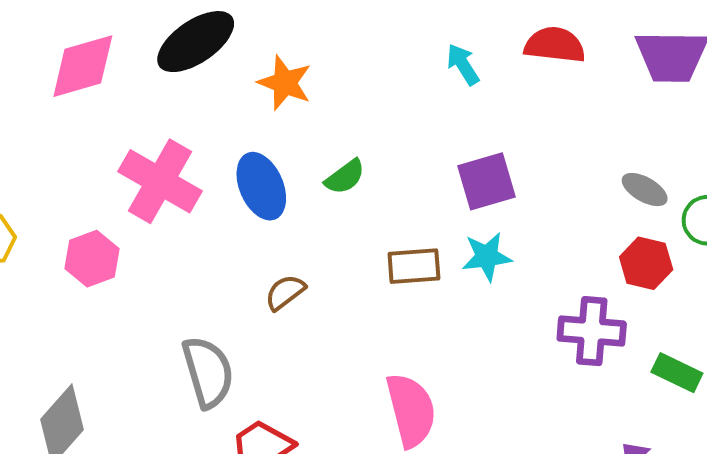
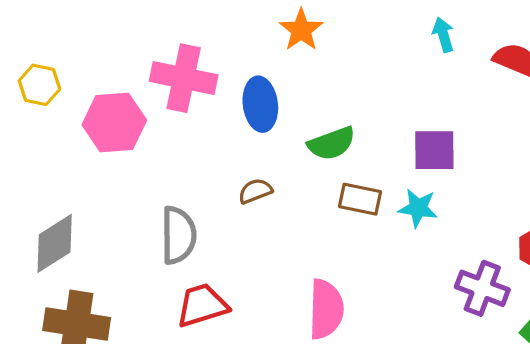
cyan arrow: (463, 64) -> (443, 35), moved
green semicircle: (345, 177) -> (332, 143), moved, size x1.4
pink cross: (160, 181) -> (184, 78), turned -34
pink hexagon: (92, 259) -> (114, 123), size x1.4

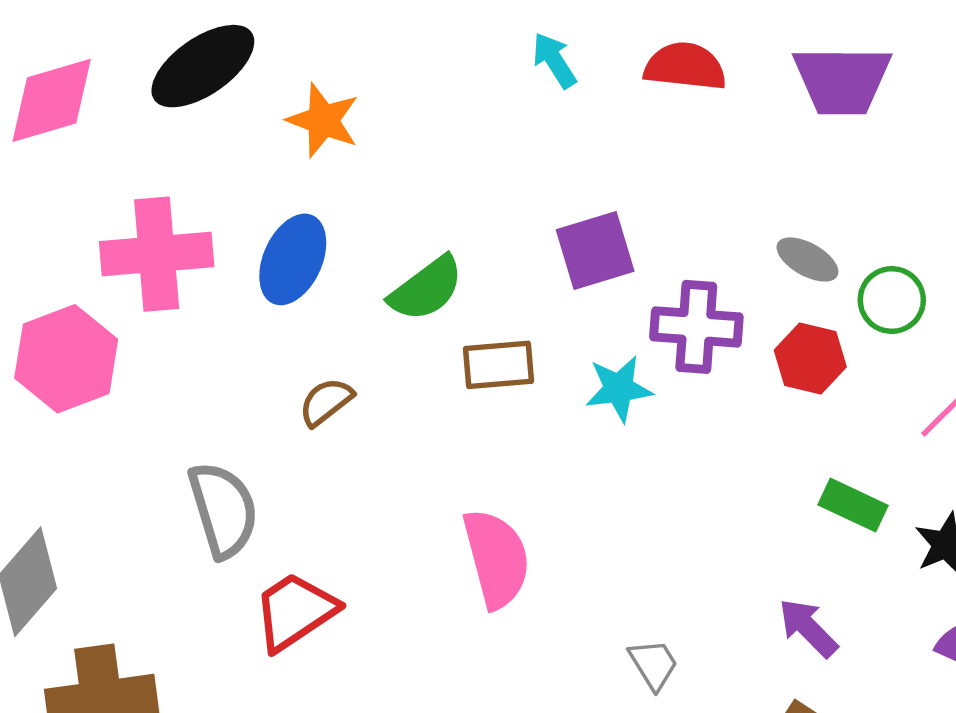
blue ellipse: (260, 104) -> (293, 259), turned 48
cyan star: (418, 208) -> (619, 389), moved
purple cross: (482, 288) -> (696, 327), moved

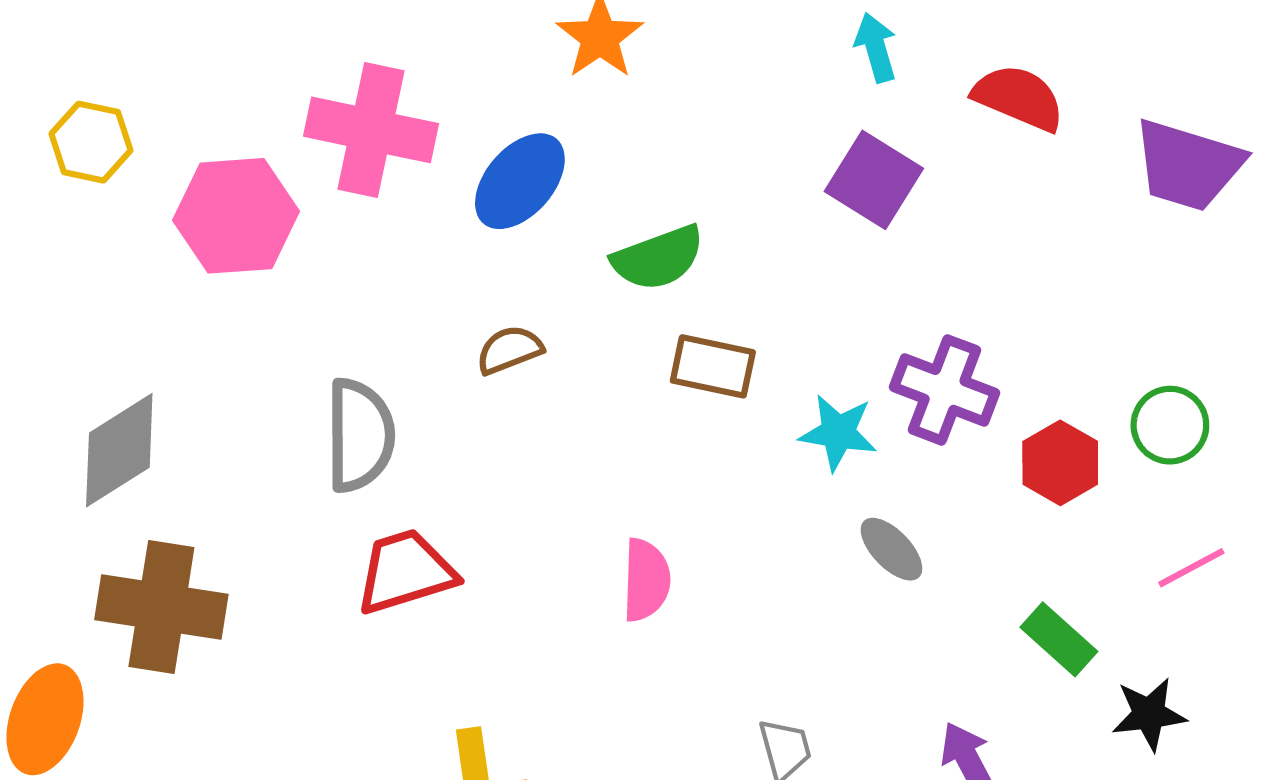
purple square: (595, 251) -> (874, 180), moved, turned 32
gray ellipse: (807, 259) -> (891, 549), moved
pink semicircle: (496, 558) -> (646, 580), size x0.7

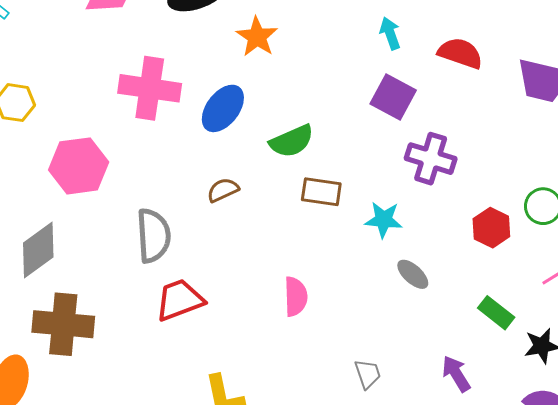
pink hexagon: (236, 216) -> (79, 166), moved
purple cross: (945, 390) -> (431, 159), moved

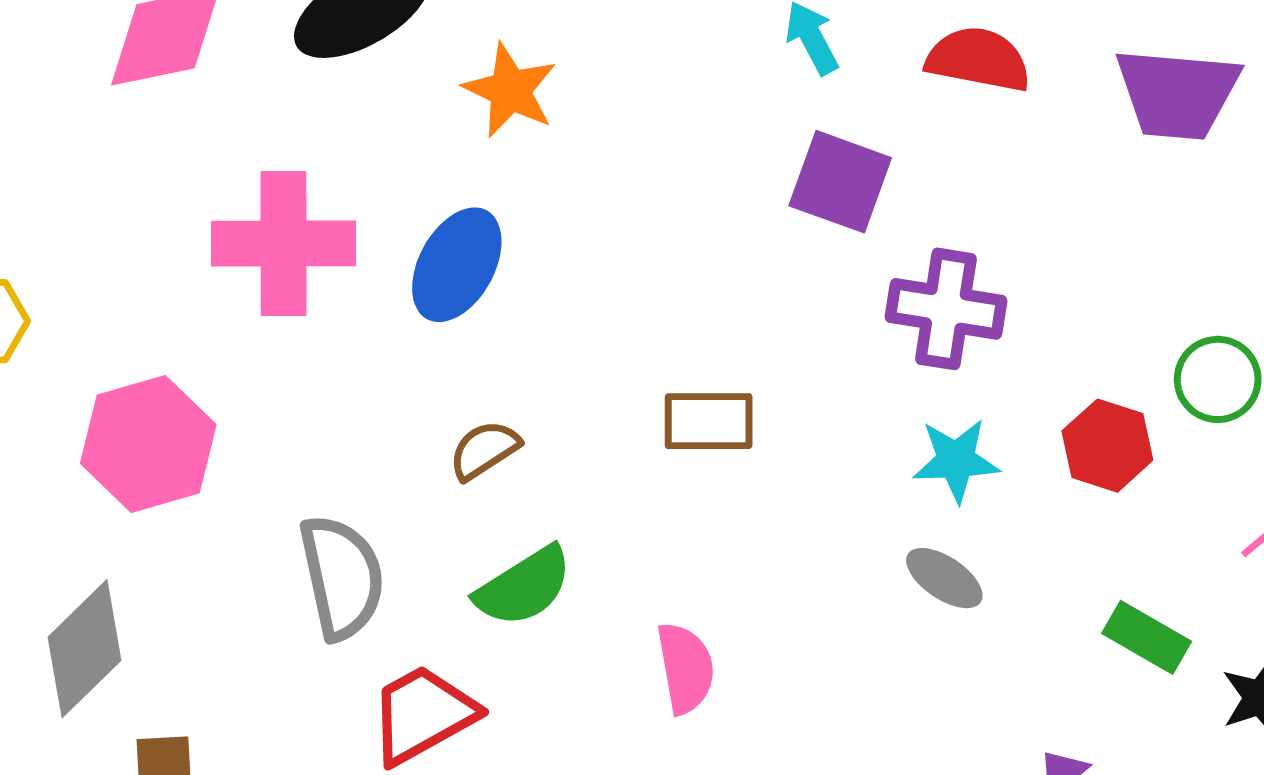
green semicircle: (292, 141) -> (524, 587), moved
cyan star: (384, 220) -> (956, 460), moved

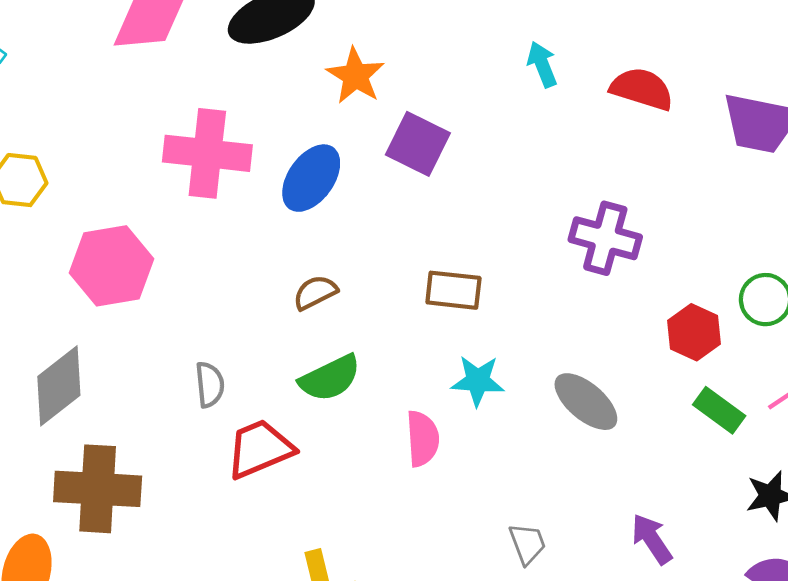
purple square: (840, 182) -> (418, 144), moved
cyan star: (956, 460) -> (478, 381), moved
gray semicircle: (342, 577) -> (210, 385), moved, size x0.6
gray ellipse: (944, 578) -> (586, 402), size x1.4
green rectangle: (1147, 637) -> (719, 410), moved

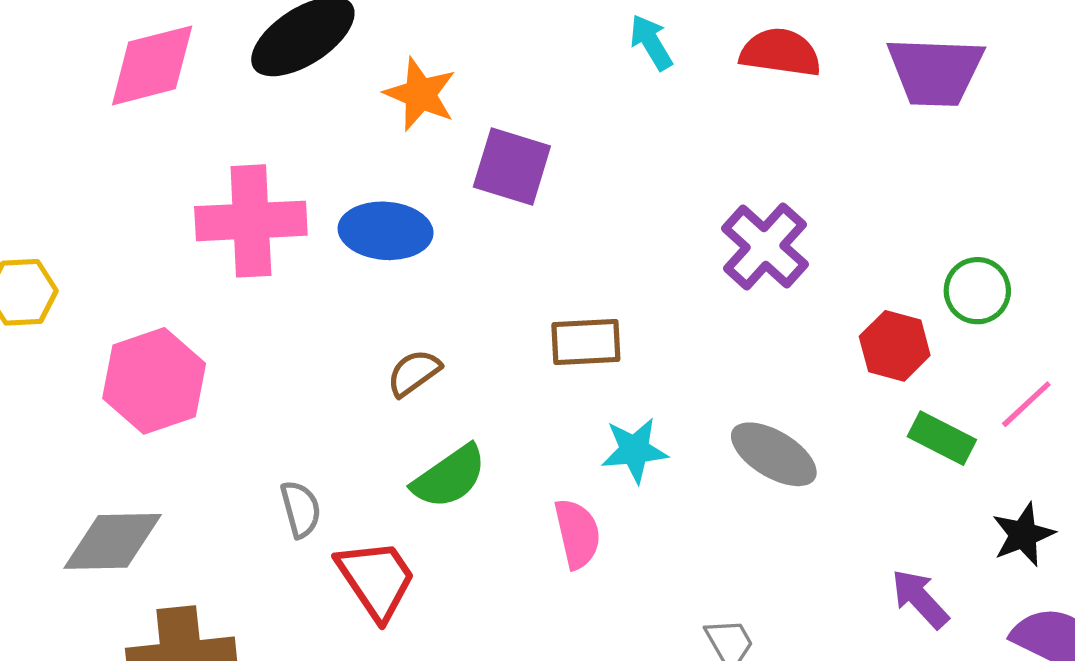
blue ellipse: (311, 178) -> (386, 231), turned 68
purple cross: (605, 238) -> (765, 246), turned 36
gray diamond: (59, 386) -> (113, 541), turned 46
red trapezoid: (260, 449) -> (376, 579), turned 88
purple arrow: (652, 539) -> (920, 599), moved

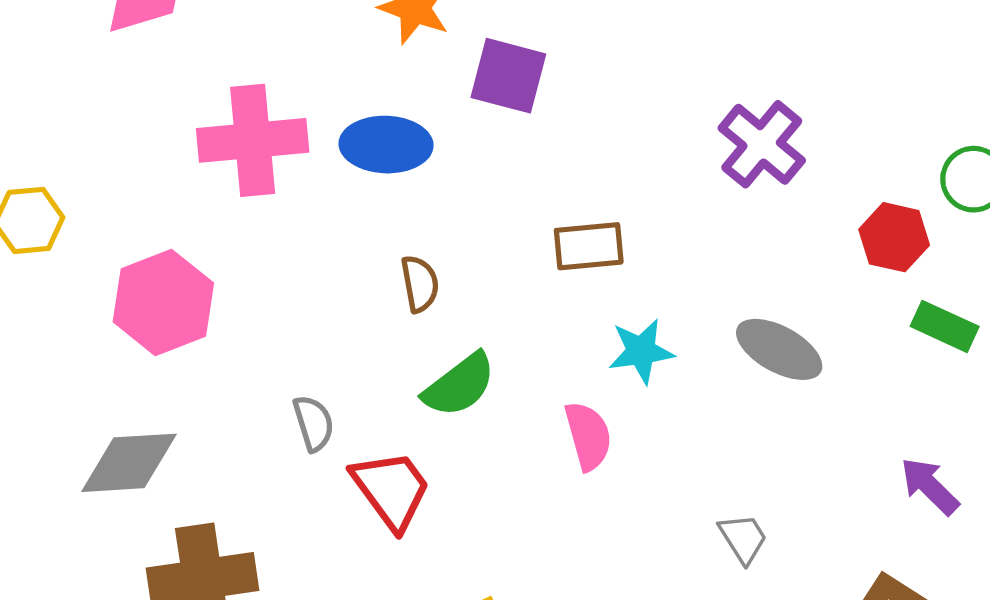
brown semicircle: (414, 373) -> (420, 284), turned 118

